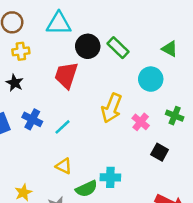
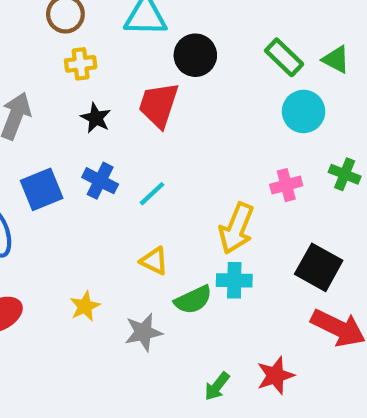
green rectangle: (118, 48) -> (284, 57), moved
black star: (15, 83) -> (96, 118), moved
yellow arrow: (112, 108) -> (236, 228), moved
pink cross: (141, 122) -> (286, 185), turned 36
black square: (160, 152) -> (319, 267), moved, size x1.5

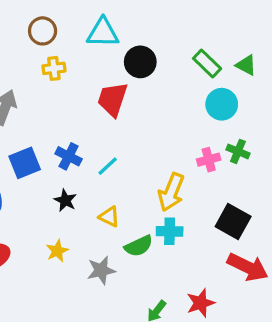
black star: (96, 118) -> (65, 200), moved
green cross: (345, 174) -> (238, 151), moved

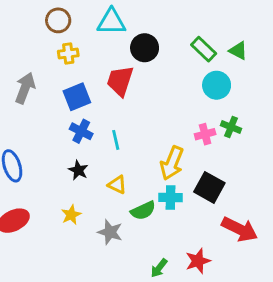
blue square: (25, 163) -> (77, 97), moved
cyan line: (108, 166) -> (116, 140), turned -60
black square: (233, 222) -> (209, 187), moved
gray star: (101, 270) -> (110, 232), turned 30

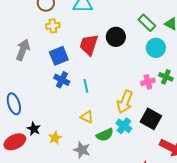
black circle: (145, 48) -> (116, 37), moved
black star: (78, 170) -> (34, 129), moved
cyan cross: (170, 198) -> (124, 126), turned 35

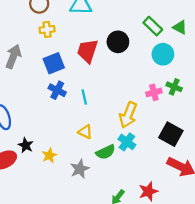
black square: (151, 119) -> (171, 134), moved
gray star: (82, 150) -> (80, 169), turned 30

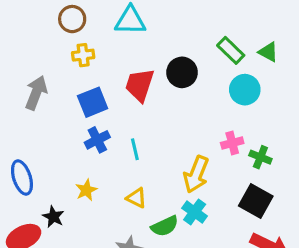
green cross: (174, 87) -> (260, 157), moved
blue cross: (57, 90) -> (97, 140), turned 36
yellow star: (49, 155) -> (86, 190), moved

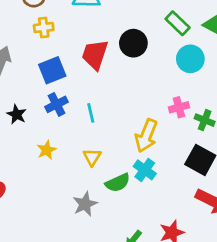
yellow triangle: (137, 198) -> (92, 157), turned 36
black star: (53, 217) -> (17, 114), moved

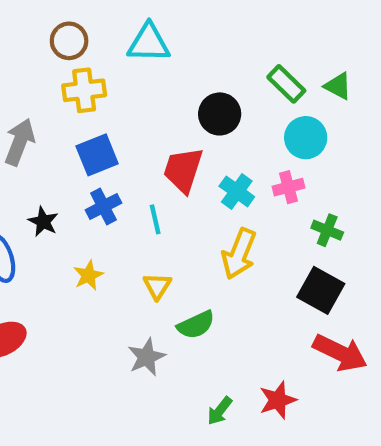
yellow cross: (44, 28) -> (84, 90), size x1.4
red trapezoid: (95, 55) -> (183, 170), moved
pink cross: (179, 107) -> (288, 187), moved
cyan cross: (145, 170) -> (237, 191), moved

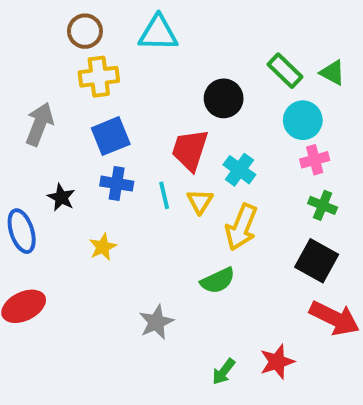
pink cross: (288, 187) -> (315, 160), moved
blue cross: (103, 206) -> (117, 184), turned 36
yellow triangle: (157, 286) -> (200, 201), moved
green semicircle: (196, 325) -> (218, 281), moved

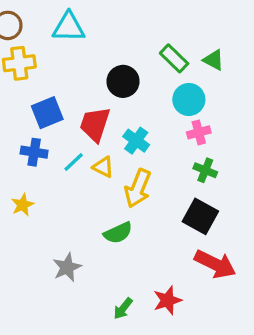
blue square: (111, 136) -> (47, 113), moved
cyan line: (164, 195) -> (74, 162), turned 60
yellow triangle: (200, 201) -> (103, 167), turned -35

